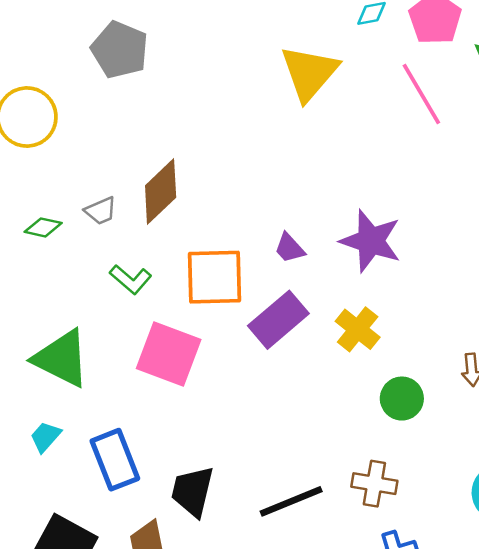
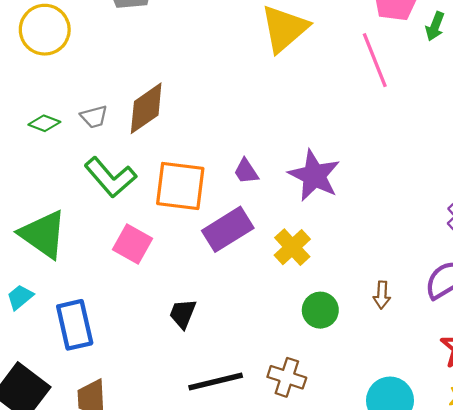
green L-shape: (131, 279) -> (110, 177), size x1.5
pink square: (169, 354) -> (133, 244), size x0.7
black trapezoid: (192, 491) -> (183, 314), moved, size x0.7

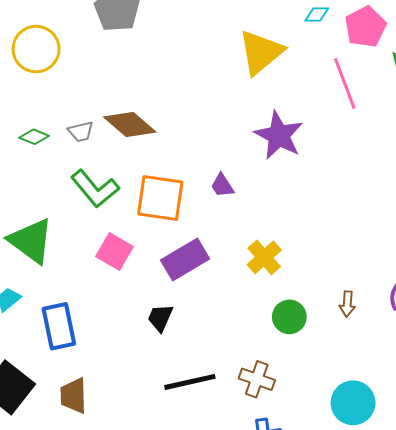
brown diamond: (146, 108) -> (130, 125), turned 75
purple star: (314, 175) -> (279, 135), moved
purple rectangle: (228, 229) -> (185, 260), moved

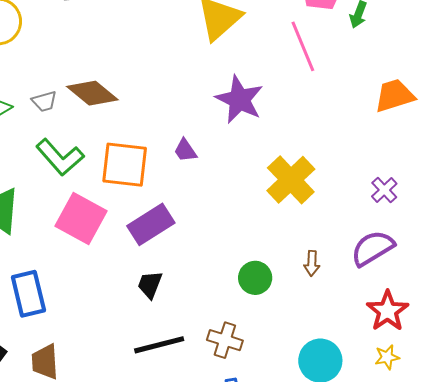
pink square: (115, 252) -> (81, 219), size x1.4
yellow cross: (264, 257) -> (291, 180), moved, size x1.4
black trapezoid: (160, 318) -> (150, 285), moved

